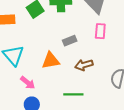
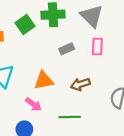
gray rectangle: (70, 41) -> (67, 49), moved
pink arrow: (28, 83) -> (33, 104), moved

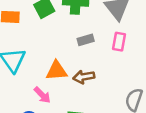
brown arrow: (80, 84) -> (84, 77), moved

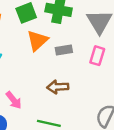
orange triangle: (57, 71) -> (37, 41), moved, turned -45

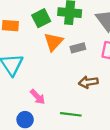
brown arrow: (58, 87) -> (88, 82), moved

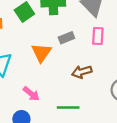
orange triangle: (53, 42) -> (41, 53), moved

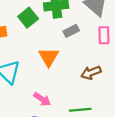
gray rectangle: (66, 38) -> (71, 31), moved

